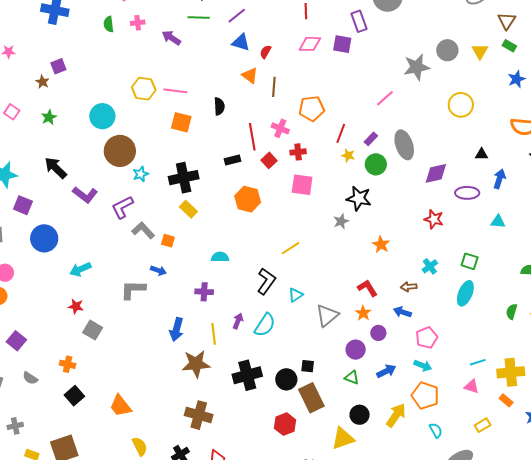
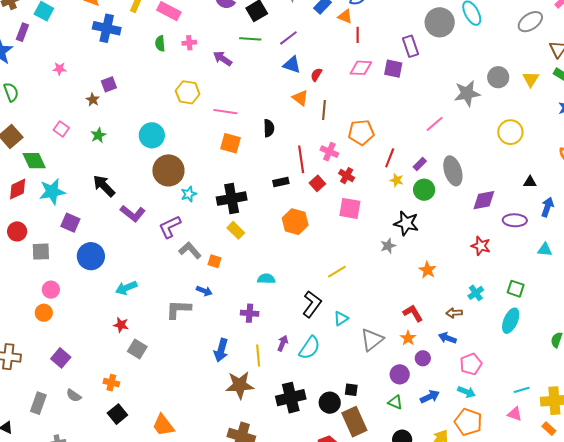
yellow hexagon: (144, 89) -> (188, 92), moved
red cross: (298, 152) -> (347, 176), turned 35

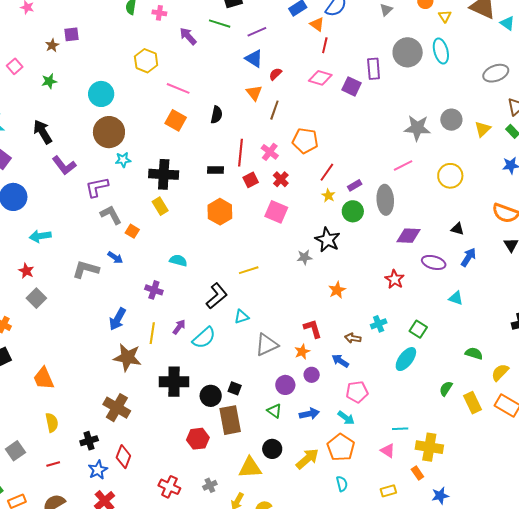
pink line: (435, 124) -> (403, 166), moved

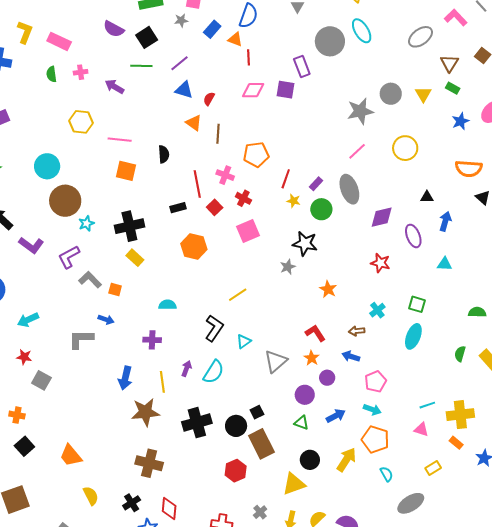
pink square: (276, 212) -> (248, 231), turned -30
purple ellipse: (434, 262) -> (413, 236), turned 70
black square: (235, 388) -> (257, 412), turned -32

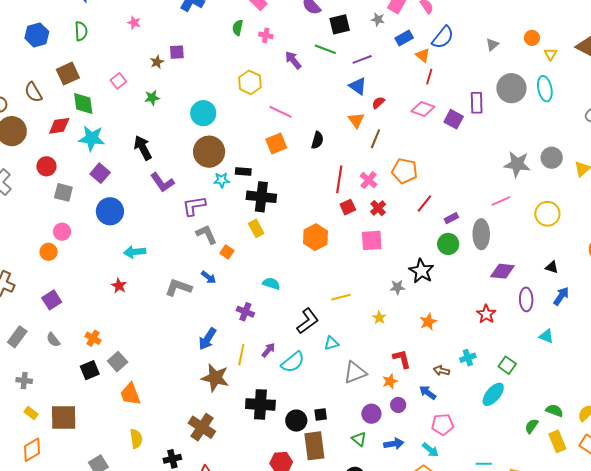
orange square: (126, 171) -> (276, 144), turned 35
yellow star: (294, 201) -> (379, 318), moved
black rectangle: (178, 208) -> (243, 172), moved
green semicircle: (477, 312) -> (554, 411), moved
gray square: (41, 380) -> (118, 362), moved

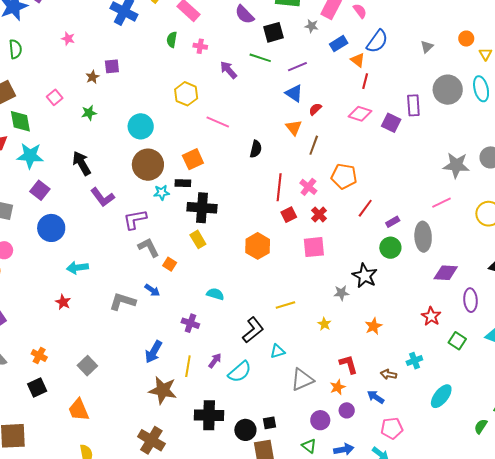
orange square: (276, 144) -> (193, 159), moved
gray square: (118, 362) -> (87, 366), moved
green square: (507, 365) -> (457, 341), moved

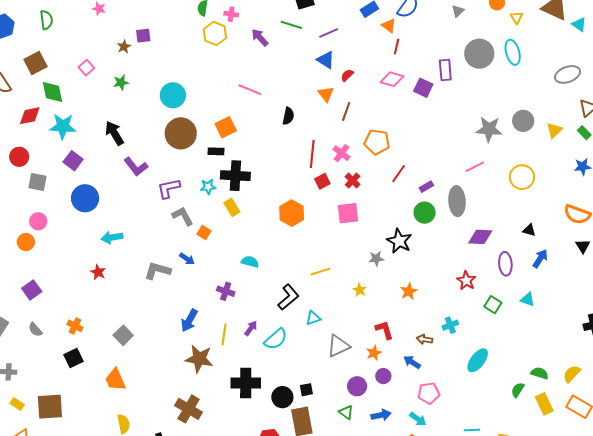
yellow hexagon: (186, 94) -> (215, 34), moved
cyan star: (162, 193) -> (208, 187), moved

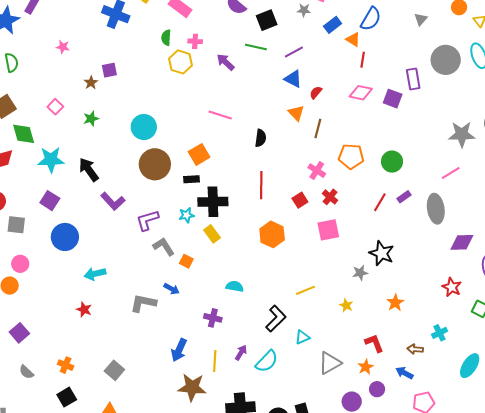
cyan star: (63, 126) -> (51, 160), moved
red line: (312, 154) -> (261, 185), moved
red line: (399, 174) -> (380, 202), moved
green circle: (425, 213) -> (392, 162), moved

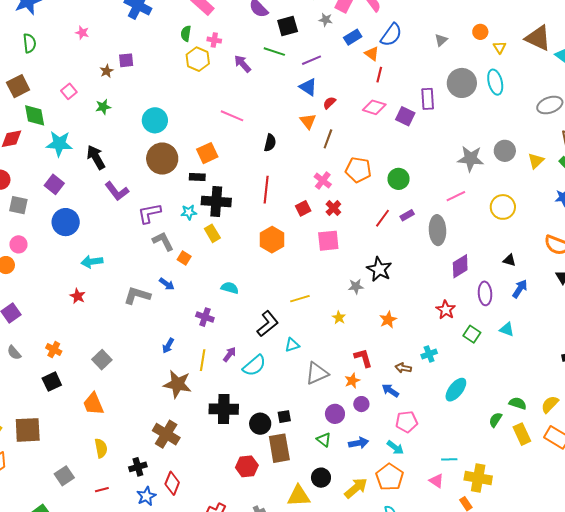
purple diamond: (462, 242) -> (460, 266), turned -35
blue arrow: (179, 350) -> (168, 346), size x0.7

